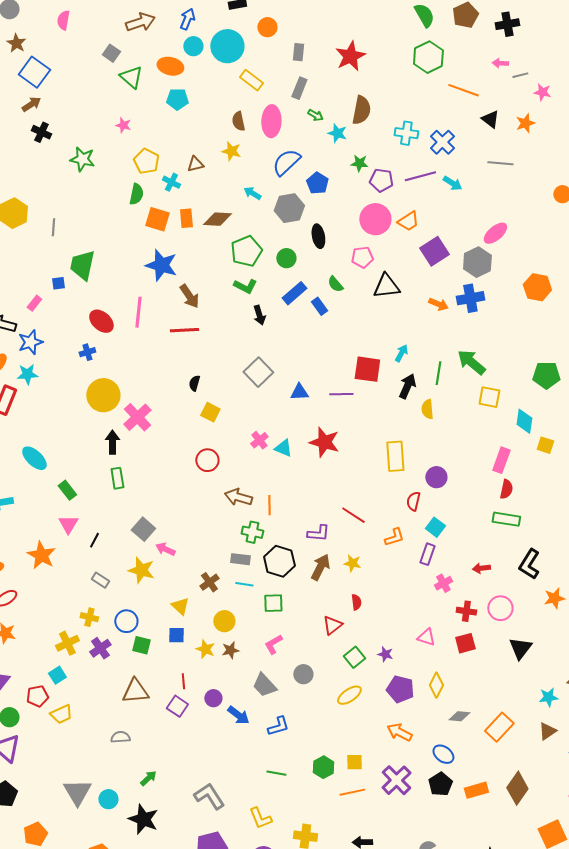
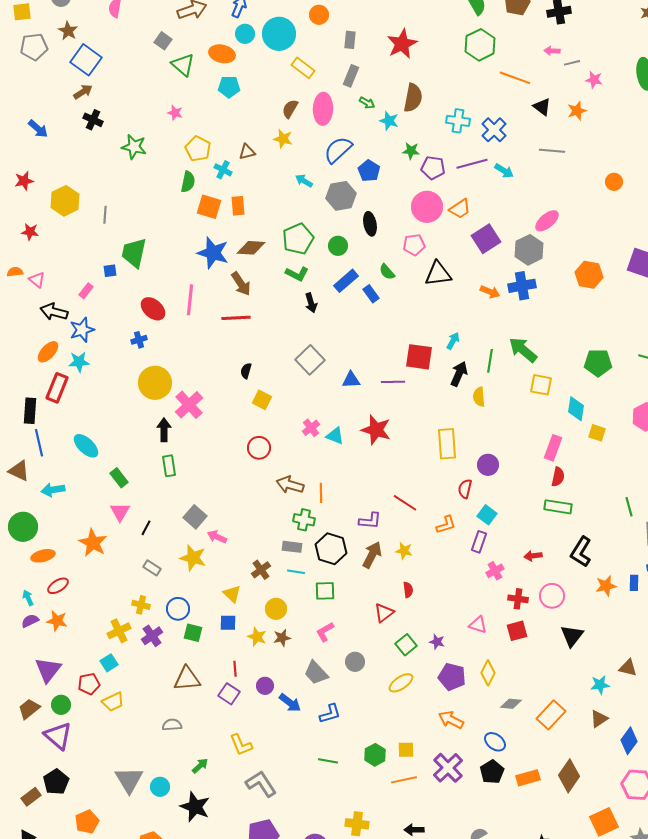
brown semicircle: (238, 121) -> (290, 109), turned 42
brown diamond: (217, 219) -> (251, 248), moved
yellow L-shape: (260, 818) -> (241, 745), moved

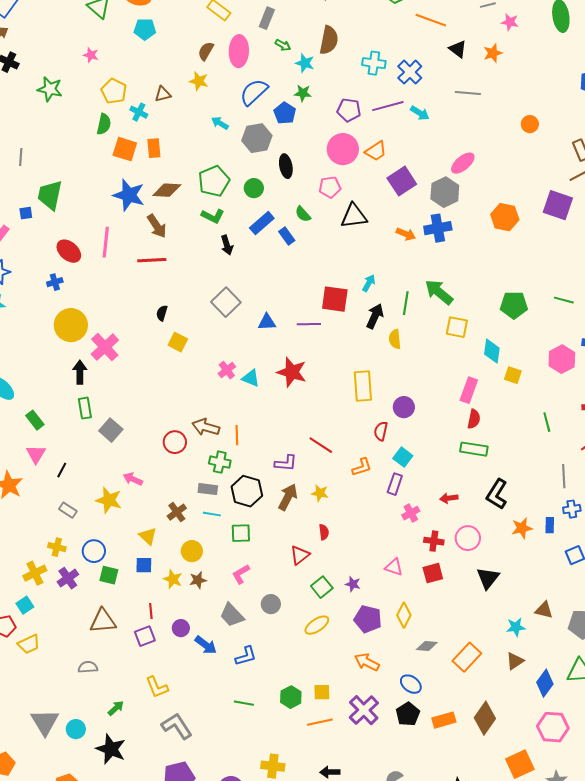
green star: (411, 151) -> (303, 93), moved
red circle: (259, 448) -> (175, 442), moved
green line: (629, 507) -> (547, 422), moved
gray square: (195, 517) -> (111, 430), moved
purple square: (229, 694) -> (145, 636), turned 35

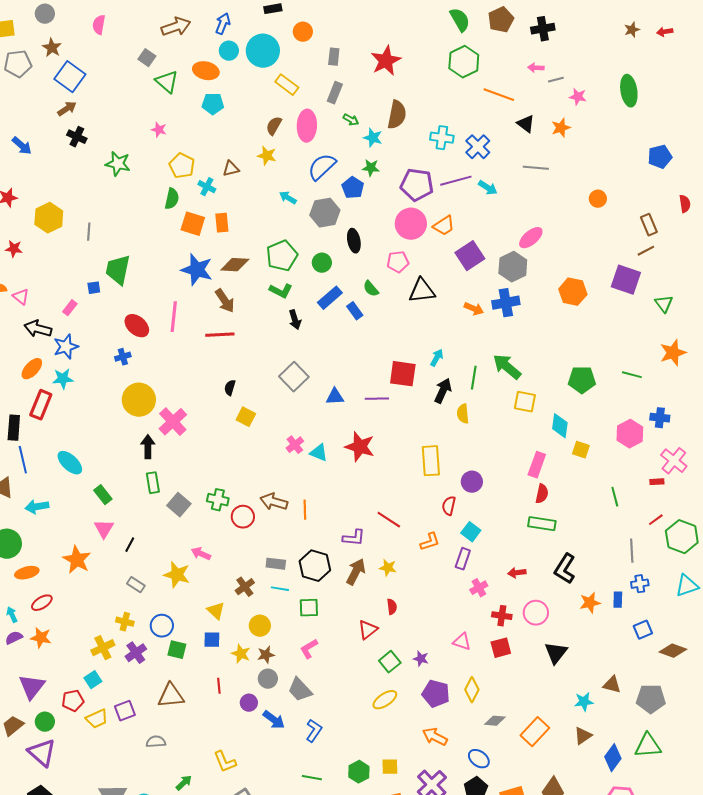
purple pentagon: (349, 110) -> (417, 185), size x1.4
green cross: (220, 462) -> (218, 500), moved
gray circle: (271, 604) -> (268, 679), moved
purple square: (145, 636) -> (125, 711), moved
blue L-shape: (246, 656) -> (314, 731), turned -40

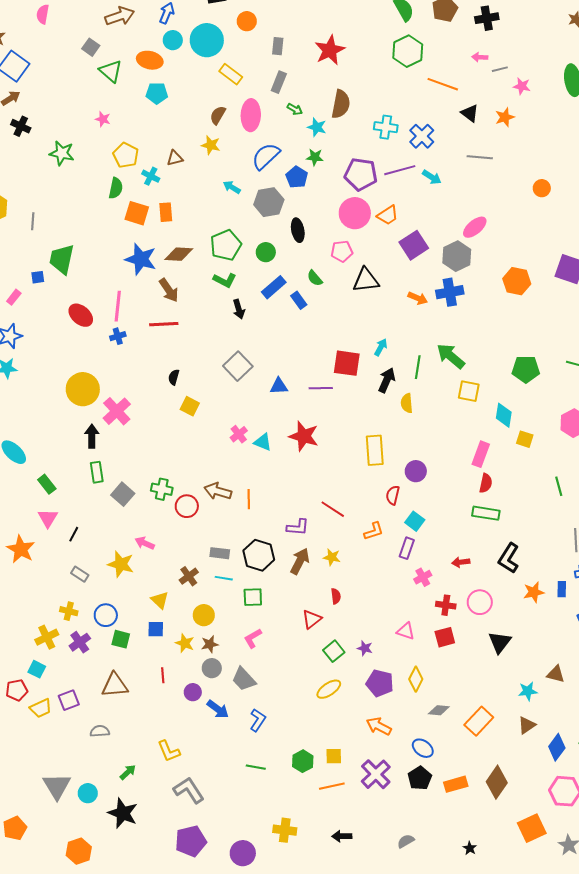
blue cross: (123, 357) -> (118, 336), moved
cyan square: (93, 680) -> (37, 669), turned -30

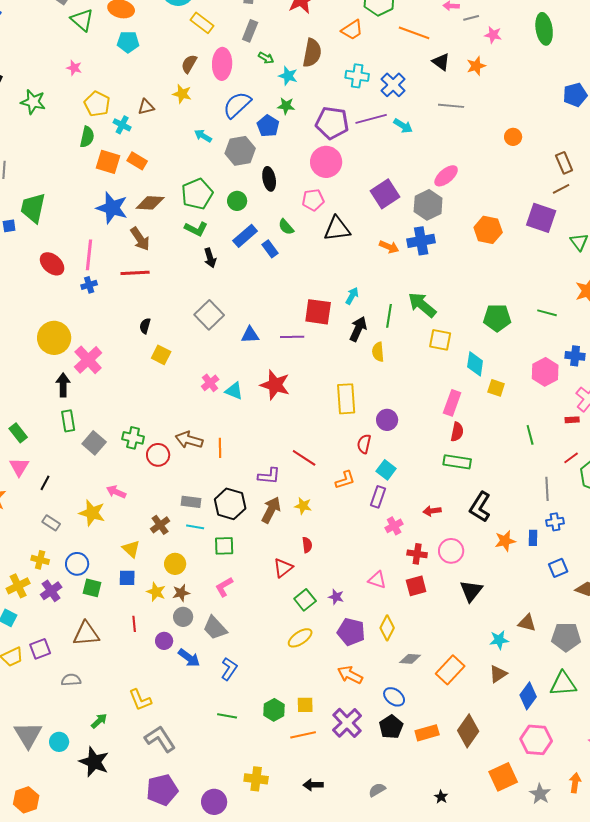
orange rectangle: (166, 212) -> (137, 161), turned -54
orange trapezoid: (388, 215) -> (352, 30), moved
orange hexagon: (79, 851) -> (26, 800), moved

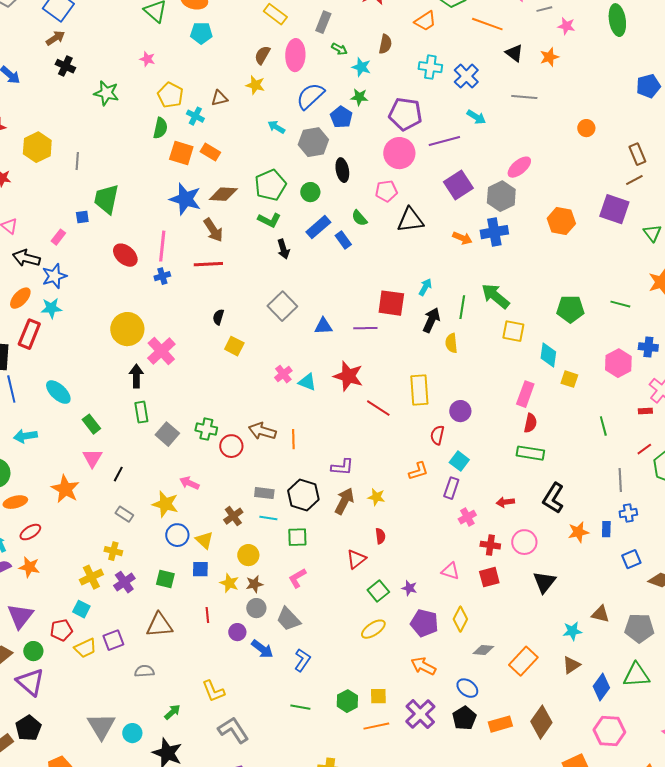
brown semicircle: (312, 53) -> (385, 44), size x0.7
purple line: (371, 119) -> (444, 141), moved
red line: (304, 458) -> (378, 408), moved
blue circle: (77, 564) -> (177, 535), moved

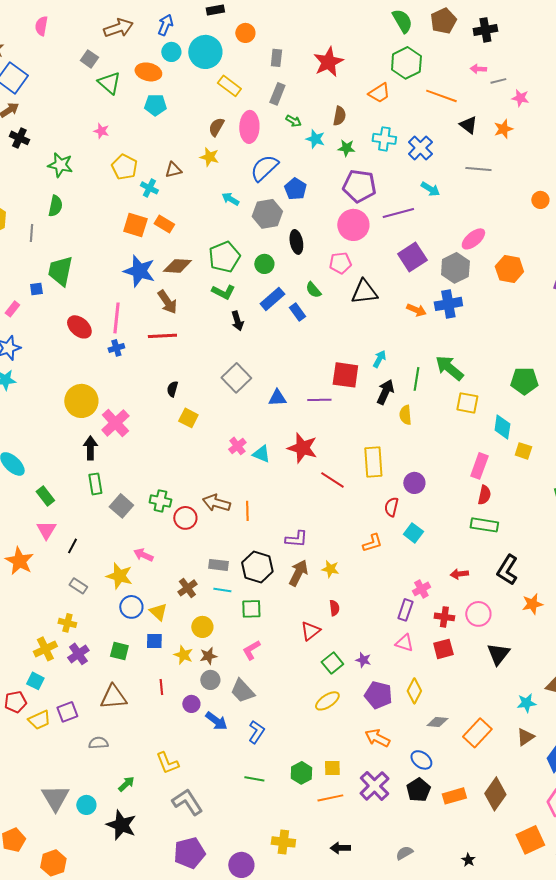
green star: (359, 97) -> (346, 148), moved
green semicircle: (160, 128) -> (55, 206), moved
orange hexagon: (561, 221) -> (509, 269), moved
purple rectangle: (451, 488) -> (405, 610), moved

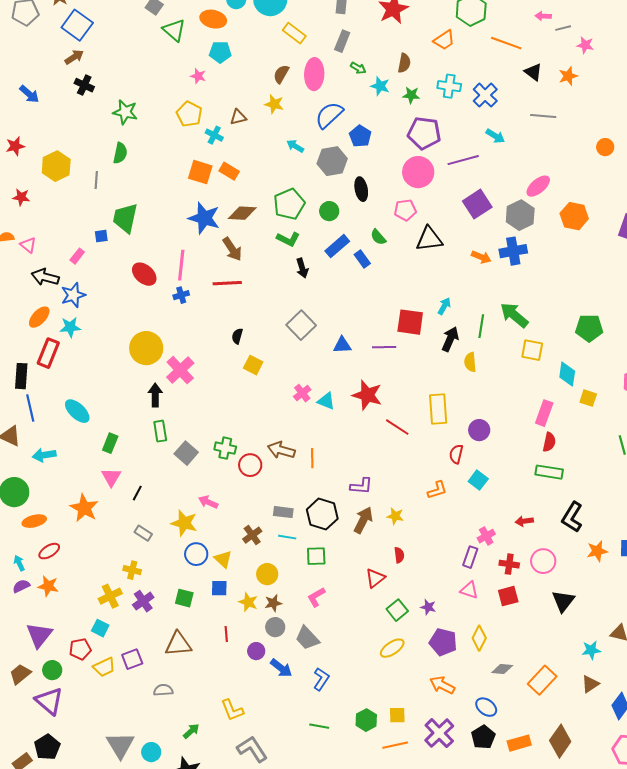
pink star: (101, 131) -> (198, 76), moved
green rectangle: (45, 496) -> (110, 443), turned 60

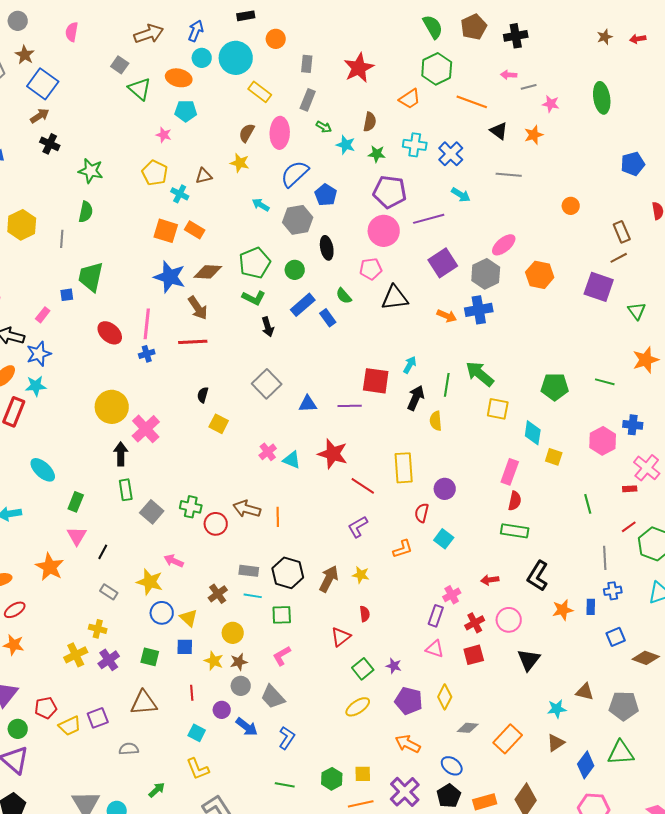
purple L-shape: (361, 486) -> (358, 527), moved, turned 145
red cross: (509, 564) -> (475, 623), turned -36
cyan square: (100, 628) -> (197, 733), moved

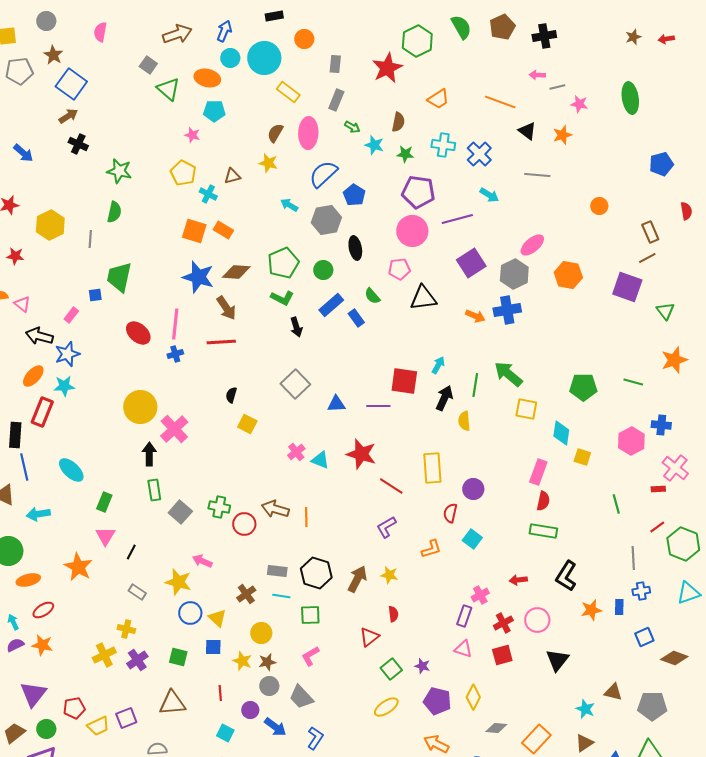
green hexagon: (437, 69) -> (417, 41), moved
cyan star: (557, 709) -> (585, 709), turned 30

